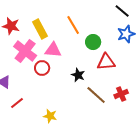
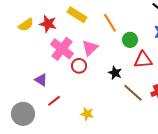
yellow rectangle: (40, 29) -> (77, 15), moved, turned -30
pink triangle: (53, 50) -> (90, 48), turned -48

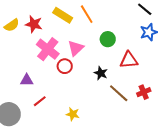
orange line: (110, 23) -> (87, 14), moved
green circle: (130, 40) -> (108, 39), moved
purple triangle: (41, 80) -> (27, 80), turned -32

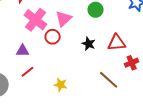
red triangle: (129, 60) -> (117, 43), moved
purple triangle: (27, 80) -> (23, 51), moved
brown line: (119, 93) -> (109, 80), moved

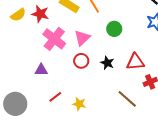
red circle: (53, 37) -> (81, 61), moved
red line: (28, 72) -> (55, 97), moved

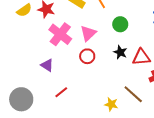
black star: (107, 63) -> (120, 52), moved
purple triangle: (41, 70) -> (47, 65), turned 32
yellow star: (79, 104) -> (111, 104), moved

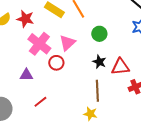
red circle: (87, 56) -> (56, 63), moved
purple triangle: (47, 65) -> (26, 75), turned -32
brown line: (133, 94) -> (97, 91), moved, turned 45

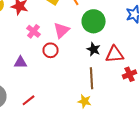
green circle: (99, 34) -> (94, 21), size x1.5
pink cross: (39, 44) -> (34, 31), size x0.6
red line: (40, 102) -> (28, 100), moved

